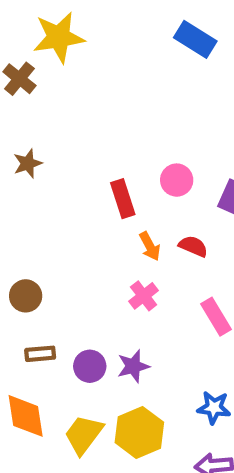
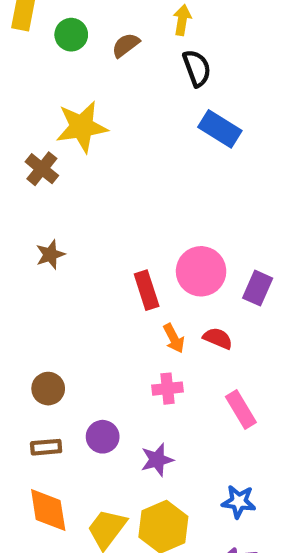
pink circle: (177, 180) -> (201, 271), size x1.5
pink cross: (144, 296) -> (168, 389), turned 32
brown rectangle: (40, 354) -> (46, 447), moved
purple circle: (90, 366) -> (103, 437), moved

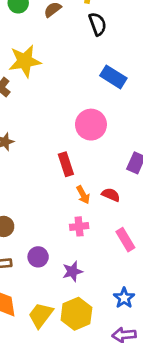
blue rectangle: (220, 129) -> (113, 77), moved
pink circle: (201, 271) -> (91, 125), moved
blue star: (239, 502) -> (124, 298), turned 30

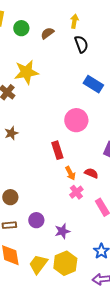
pink cross: (79, 226) -> (76, 192), moved, turned -32

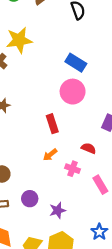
blue rectangle: (93, 84) -> (76, 63), moved
orange arrow: (70, 173) -> (50, 155), moved, turned 80
pink cross: (76, 192) -> (73, 169), turned -32

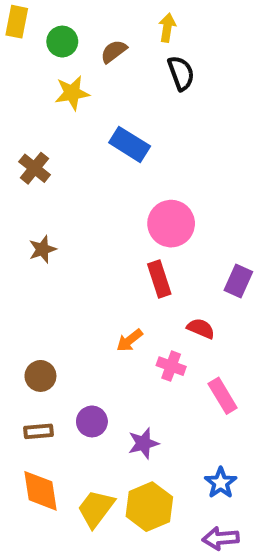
yellow star: (19, 40) -> (72, 93), moved, size x0.7
blue rectangle: (76, 63) -> (130, 144), moved
red rectangle: (52, 124) -> (159, 279), moved

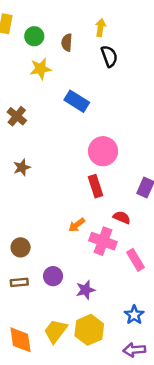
brown semicircle: (114, 51) -> (67, 42), turned -49
pink cross: (171, 366) -> (103, 241), size x1.5
orange diamond: (40, 491) -> (21, 340), moved

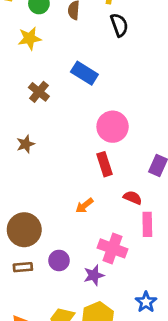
yellow star: (41, 69) -> (30, 38), moved
brown cross: (17, 116) -> (39, 92), moved
pink cross: (103, 241) -> (113, 248), moved
brown circle: (21, 247) -> (24, 230), size x1.6
pink rectangle: (135, 260) -> (147, 224), moved, turned 30

